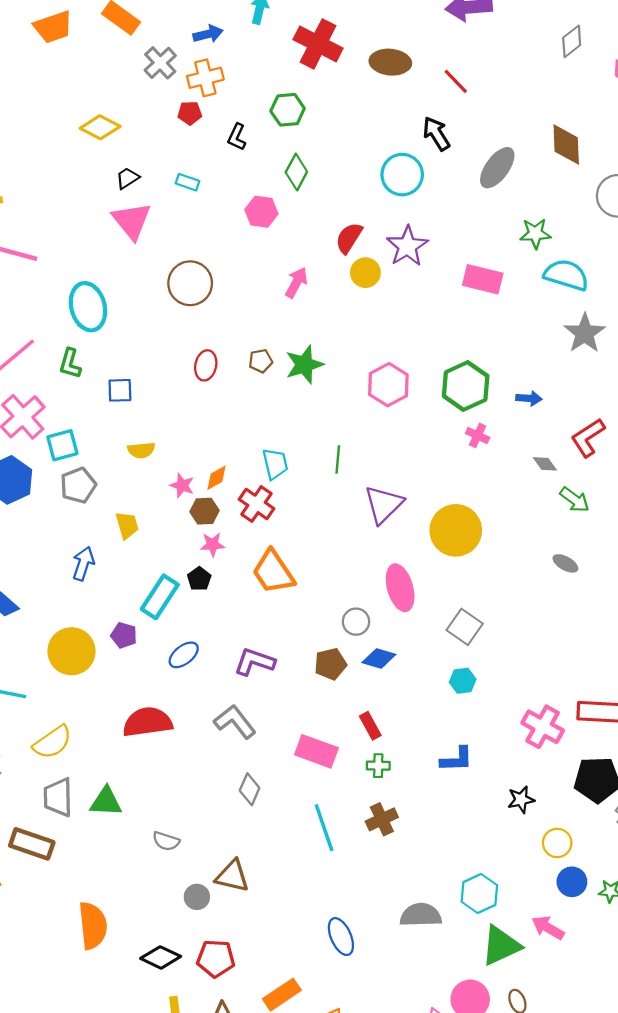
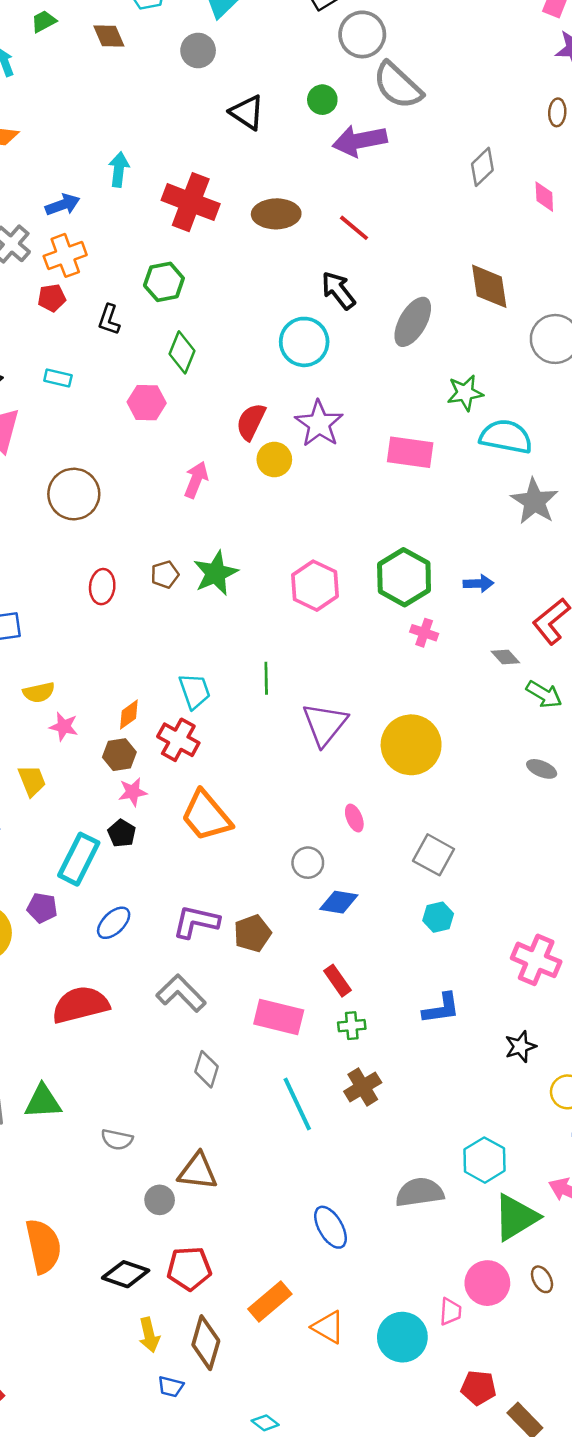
pink star: (182, 485) -> (64, 727), moved
pink ellipse: (400, 588) -> (354, 818), size x0.5
brown pentagon: (330, 664) -> (252, 933), moved

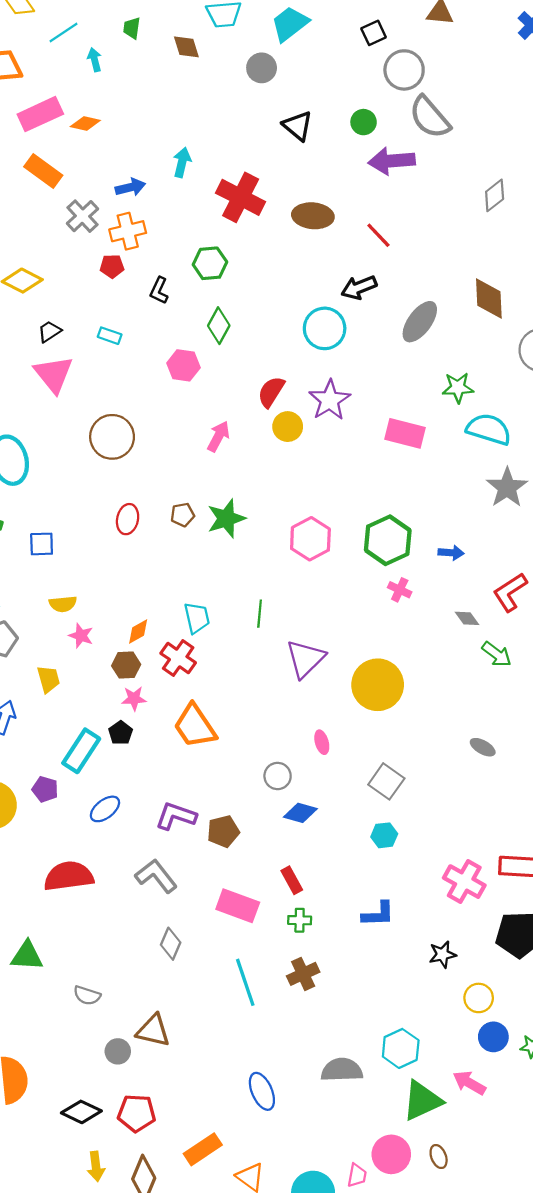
green trapezoid: (44, 21) -> (132, 28), turned -60
black arrow: (338, 290) -> (359, 287), turned -80
gray ellipse: (542, 769) -> (483, 747), moved

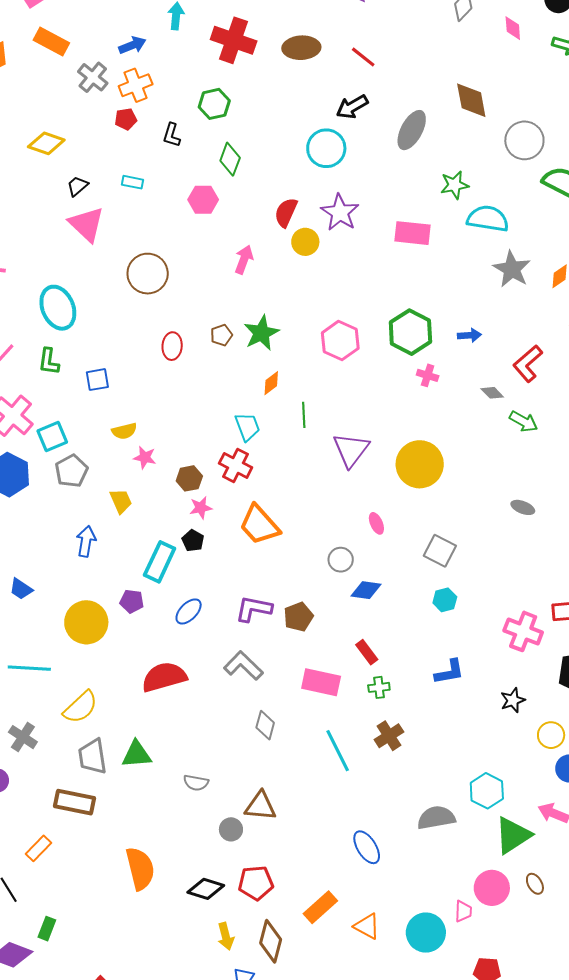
orange diamond: (138, 632) -> (271, 383), moved

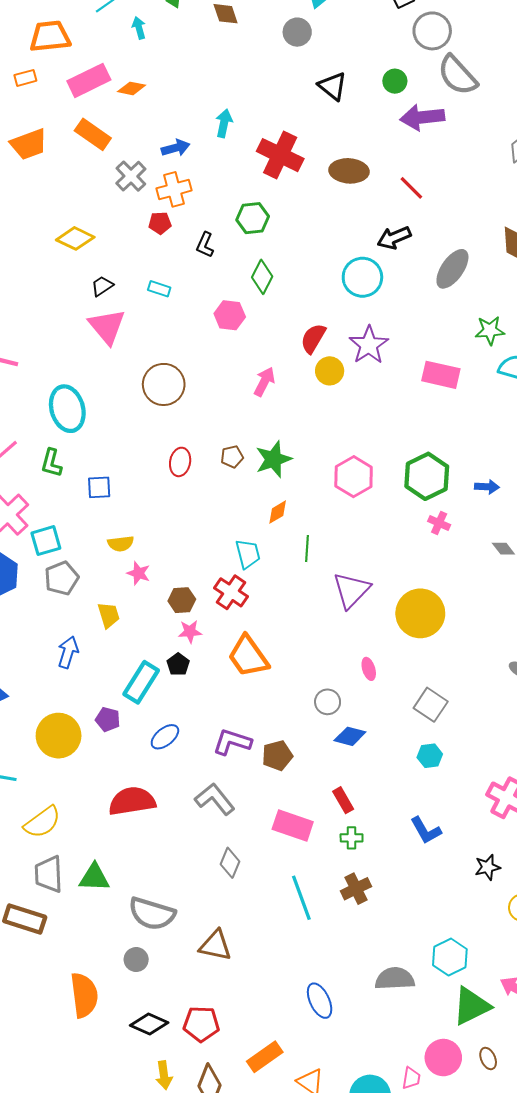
blue L-shape: (449, 672) -> (426, 830), turned 64
gray semicircle: (196, 783) -> (152, 914), size x1.8
gray circle: (231, 829) -> (136, 960), moved

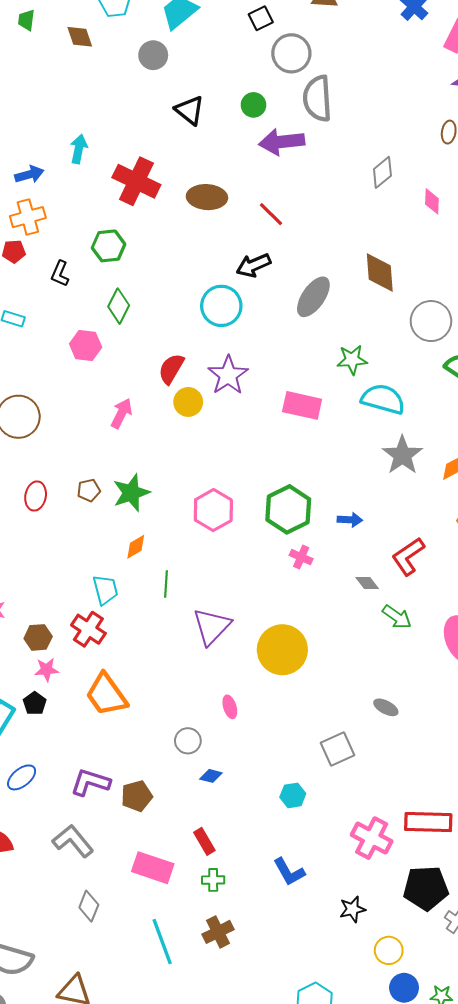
gray semicircle: (457, 75) -> (317, 98), turned 39
gray square: (431, 705) -> (338, 749), moved, turned 32
blue diamond: (350, 736) -> (211, 776), size x0.7

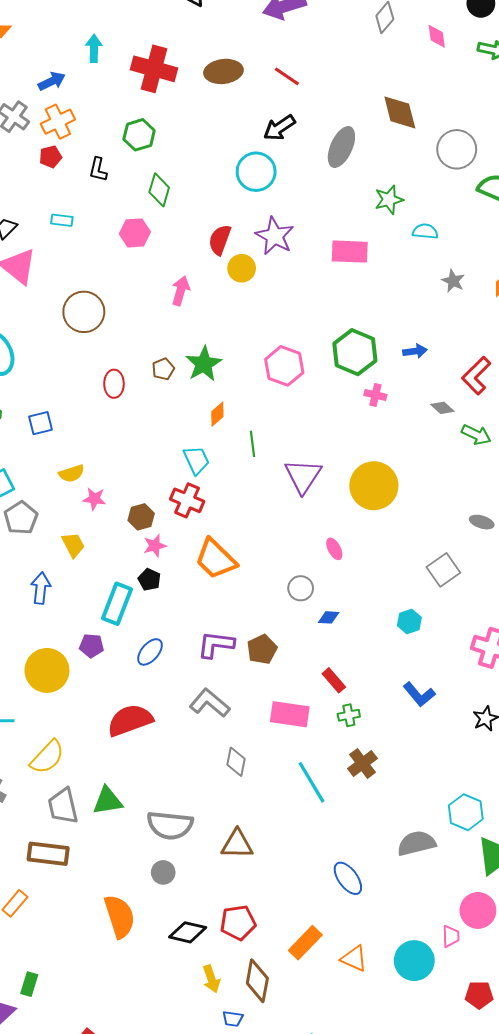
cyan semicircle: (383, 399) -> (425, 231), size x0.6
gray star: (402, 455) -> (453, 281), size x0.6

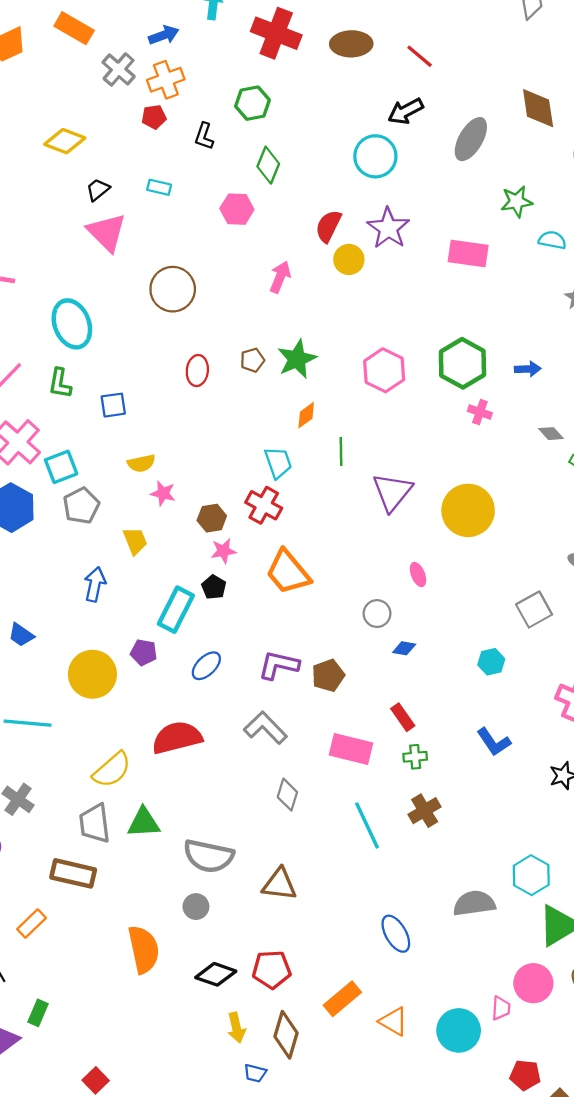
yellow semicircle: (47, 757) -> (112, 770), moved

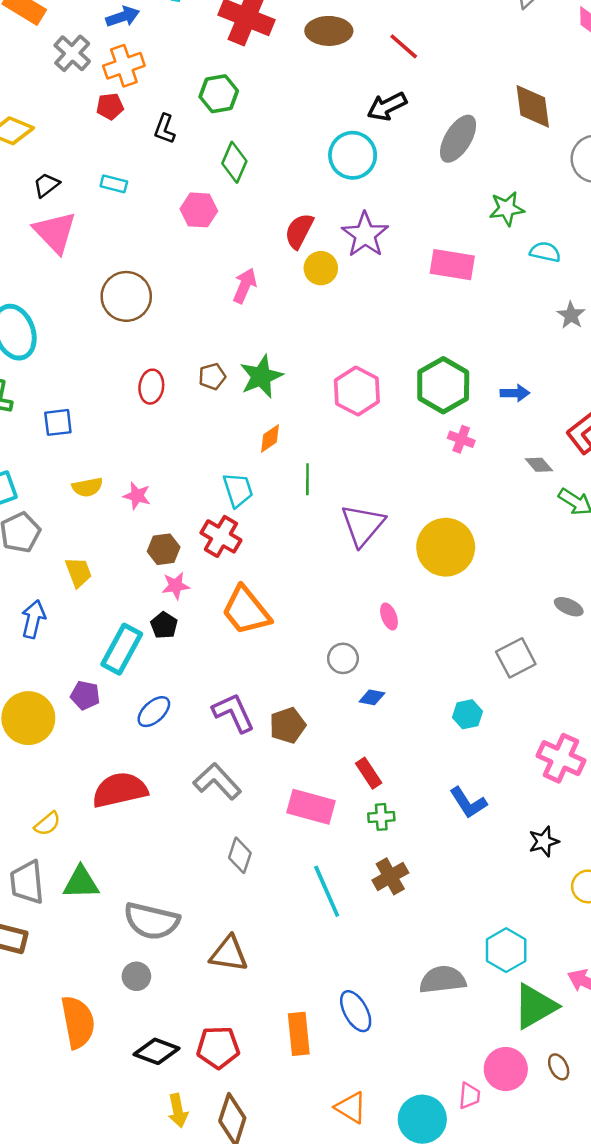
pink star: (163, 493) -> (137, 496), moved
purple L-shape: (279, 665) -> (233, 713), turned 51
yellow semicircle: (112, 770) -> (47, 824), size x0.6
orange rectangle: (342, 999) -> (299, 1034), moved, turned -57

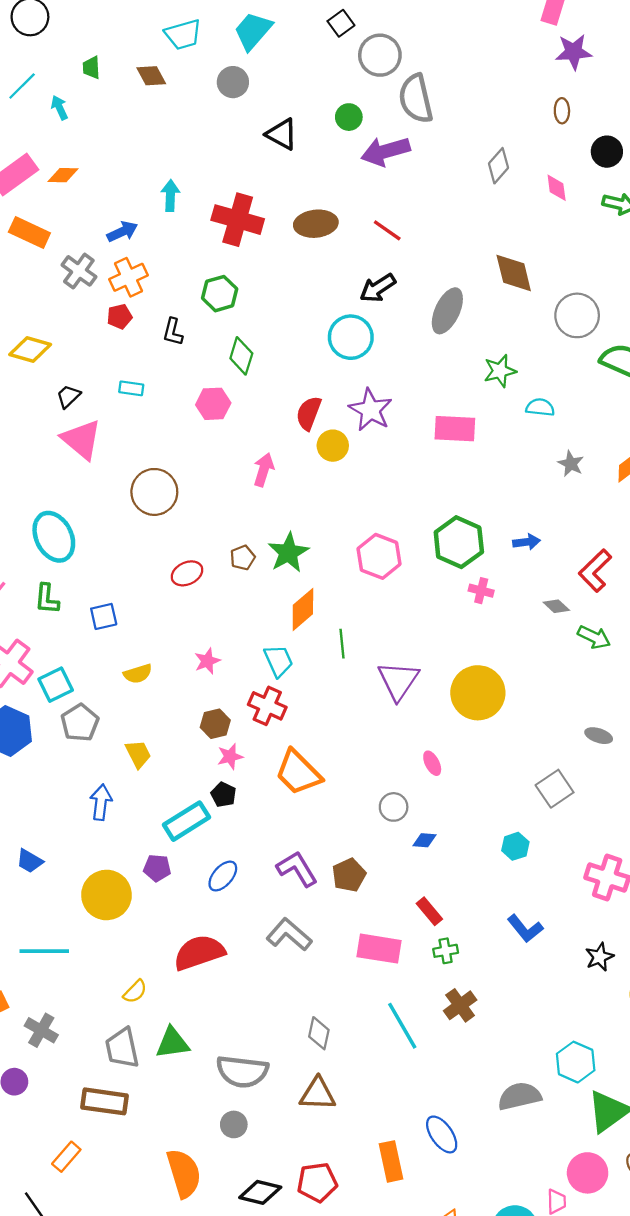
red ellipse: (151, 387) -> (187, 573), turned 64
orange diamond: (270, 438) -> (303, 609), size x1.5
pink star: (137, 496) -> (207, 661), moved, turned -30
cyan rectangle: (122, 649) -> (186, 821), turned 36
gray diamond: (240, 855) -> (319, 1033), moved

